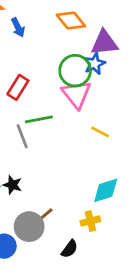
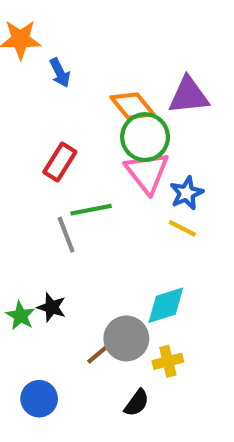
orange diamond: (71, 21) -> (133, 106), moved
blue star: (95, 64) -> (187, 193), moved
cyan diamond: (106, 190) -> (166, 305), moved
gray circle: (29, 227) -> (126, 338), moved

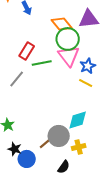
green line: (91, 210) -> (42, 63), moved
gray line: (66, 235) -> (17, 79), moved, turned 60
black star: (52, 307) -> (15, 149), moved
blue circle: (39, 399) -> (27, 159), moved

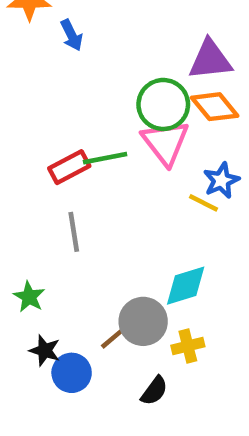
orange diamond: (62, 24) -> (215, 107), moved
red rectangle: (27, 51) -> (69, 167), moved, turned 30
blue star: (88, 66) -> (221, 181), moved
gray line: (17, 79) -> (74, 232), moved, turned -48

